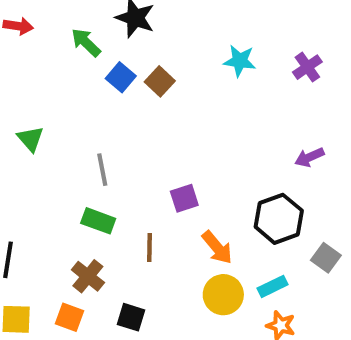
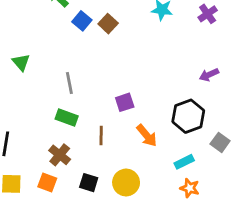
yellow circle: (223, 295) -> (126, 183), moved

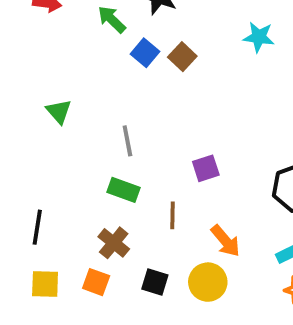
orange arrow: (147, 136) -> (225, 241), moved

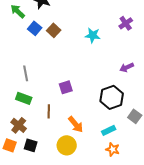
cyan star: (259, 37) -> (93, 35), moved
black square: (155, 282) -> (31, 145), moved

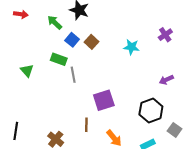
gray line: (26, 73) -> (73, 75), moved
purple square: (66, 87) -> (104, 100), size x1.5
green rectangle: (24, 98) -> (59, 59), moved

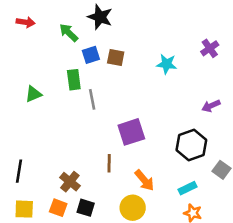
blue square: (72, 40) -> (91, 55), turned 32
brown square: (92, 42) -> (116, 57), turned -32
green rectangle: (59, 59) -> (74, 80), turned 63
green triangle: (27, 71) -> (33, 94), turned 48

